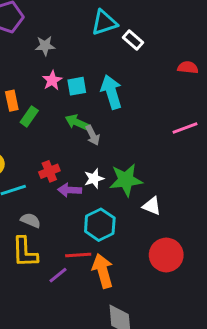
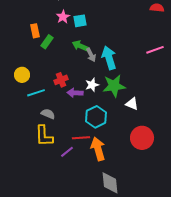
cyan arrow: (111, 92) -> (109, 58), moved

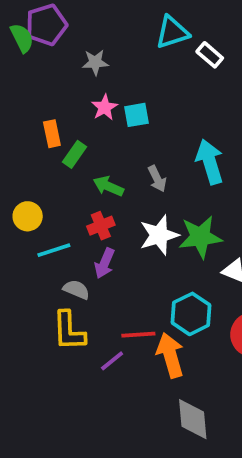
green arrow: (80, 46) -> (108, 186), moved
cyan arrow: (109, 58) -> (210, 162), moved
white star: (92, 85) -> (159, 235), size x1.5
purple arrow: (75, 93) -> (105, 263), moved, turned -70
cyan hexagon: (96, 117) -> (191, 314), moved

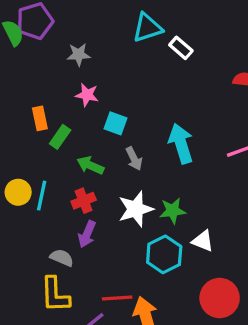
pink star: (105, 107) -> (87, 95), turned -30
cyan square: (136, 115) -> (115, 123), moved, turned 30
green star: (200, 237) -> (173, 211), size x0.7
cyan line: (54, 250) -> (42, 196), moved, turned -60
cyan hexagon: (191, 314) -> (164, 254), moved

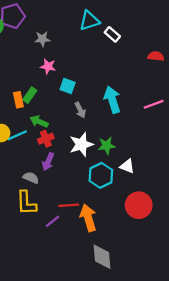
orange rectangle: (40, 118) -> (18, 100), moved
green arrow: (90, 165) -> (39, 122), moved
cyan line: (42, 196) -> (17, 135), turned 54

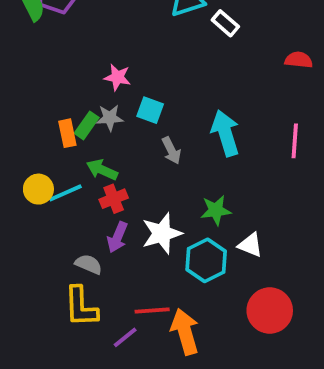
gray star: (42, 39) -> (110, 118), moved
pink line: (154, 104) -> (295, 141), turned -66
white star: (81, 144) -> (162, 233), moved

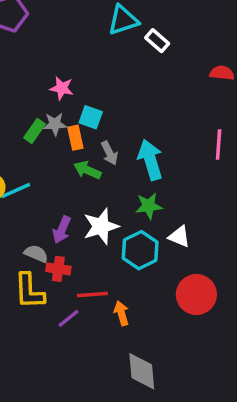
orange rectangle: (67, 133) -> (75, 138), moved
cyan arrow: (225, 133) -> (150, 160), moved
green arrow: (102, 170) -> (87, 170), moved
red cross: (114, 199) -> (58, 269), moved, turned 30
orange arrow: (185, 332) -> (121, 313), size x0.6

